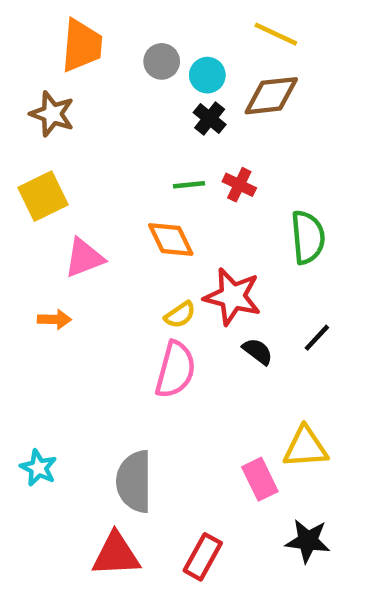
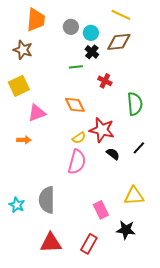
green line: (189, 185) -> (76, 67), moved
pink rectangle: (260, 479) -> (101, 210), moved
gray semicircle: (134, 481) -> (47, 200), moved
black star: (308, 541) -> (126, 230), moved

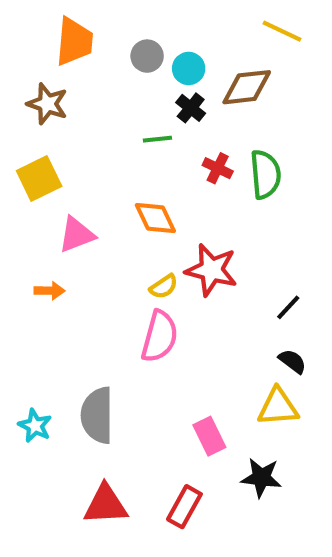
yellow line: (121, 15) -> (282, 31), moved
green semicircle: (135, 104) -> (265, 174), moved
black semicircle: (113, 154) -> (292, 361), moved

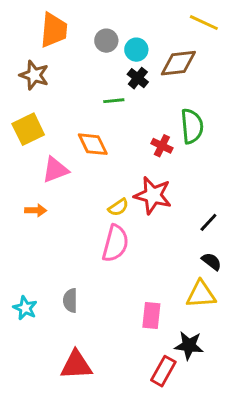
red cross: (218, 168) -> (162, 146), moved
orange diamond: (155, 218) -> (93, 144), moved
gray semicircle: (97, 415) -> (70, 300), size x0.6
pink rectangle: (209, 436) -> (151, 315), turned 32
red rectangle: (184, 507) -> (163, 371), moved

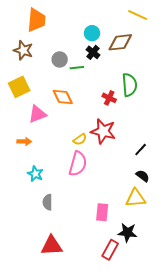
gray circle: (106, 41) -> (60, 59), moved
cyan star: (25, 308) -> (35, 174), moved

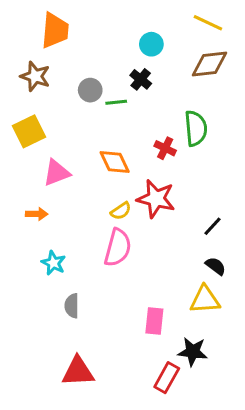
cyan circle: (92, 33) -> (151, 44), moved
brown diamond: (120, 42) -> (210, 64), moved
orange diamond: (63, 97) -> (115, 162), moved

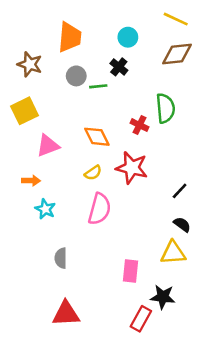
orange trapezoid: (55, 30) -> (70, 37), moved
yellow semicircle: (121, 211) -> (93, 173), moved
cyan star: (53, 263) -> (45, 209), moved

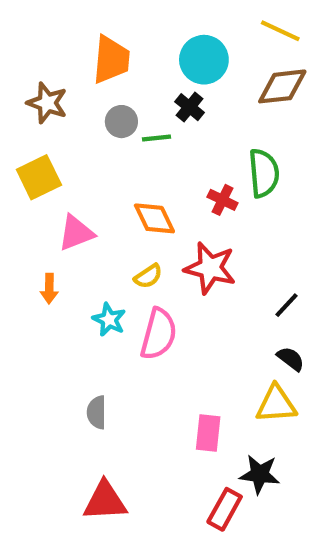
cyan circle: (128, 37) -> (204, 60), size x1.5
orange arrow: (31, 181) -> (49, 289), turned 90
cyan star: (45, 209) -> (109, 320), moved

